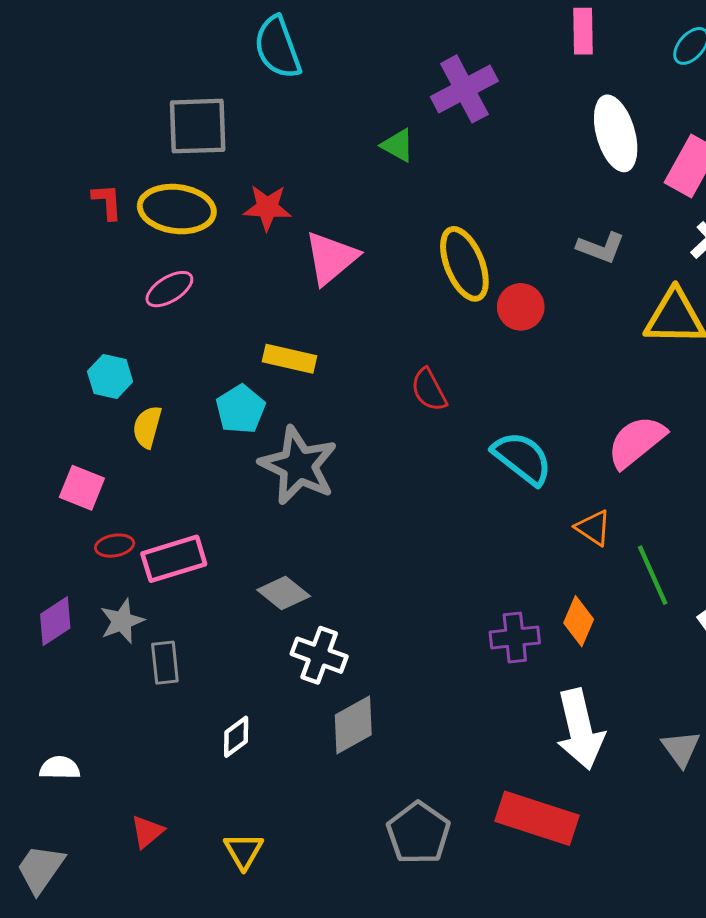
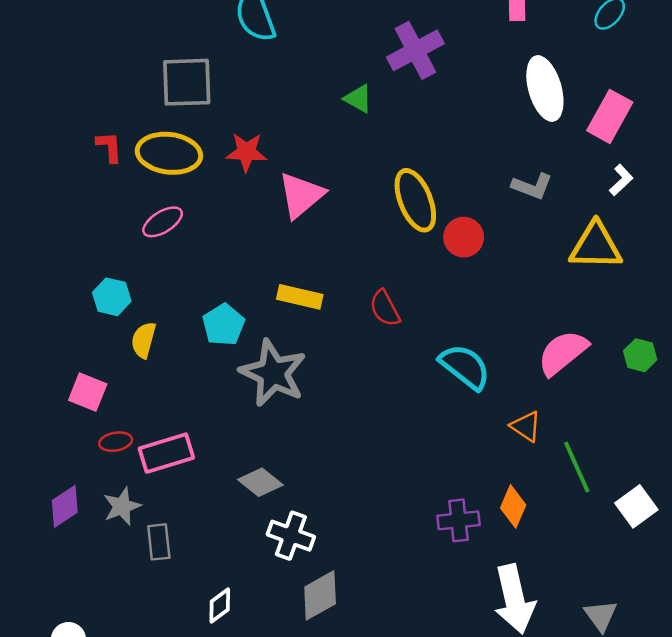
yellow rectangle: (289, 359) -> (300, 297), moved

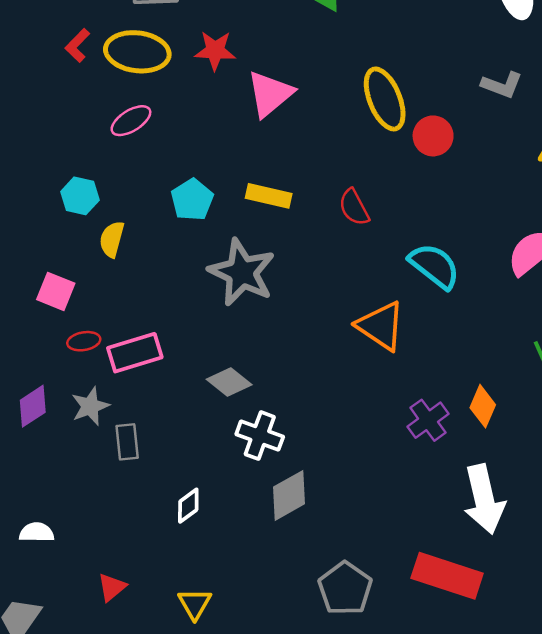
red L-shape: (109, 147) -> (77, 45), turned -132
cyan pentagon: (224, 325) -> (192, 200), moved
orange triangle: (526, 426) -> (381, 326), moved, size x1.6
purple cross: (459, 520) -> (428, 420), turned -30

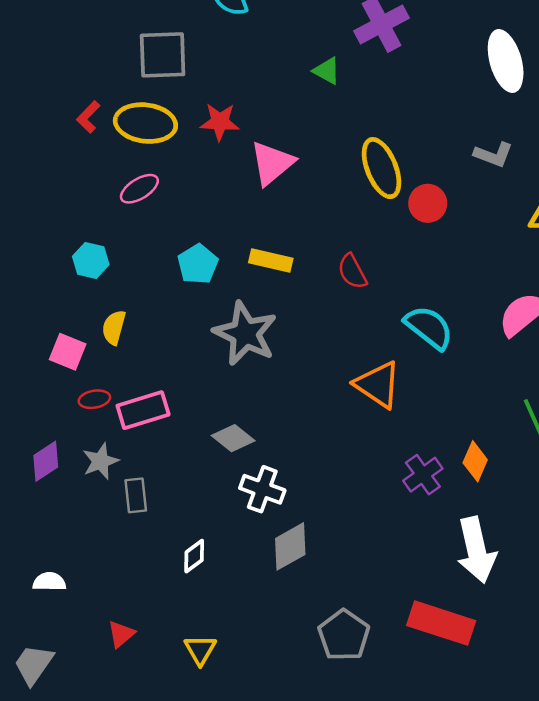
yellow semicircle: (112, 239) -> (114, 327), moved

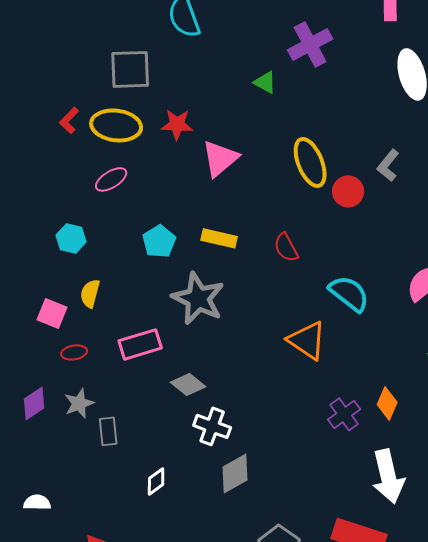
gray L-shape: (493, 155) -> (388, 165), moved, turned 108
pink rectangle: (143, 410) -> (140, 344), moved

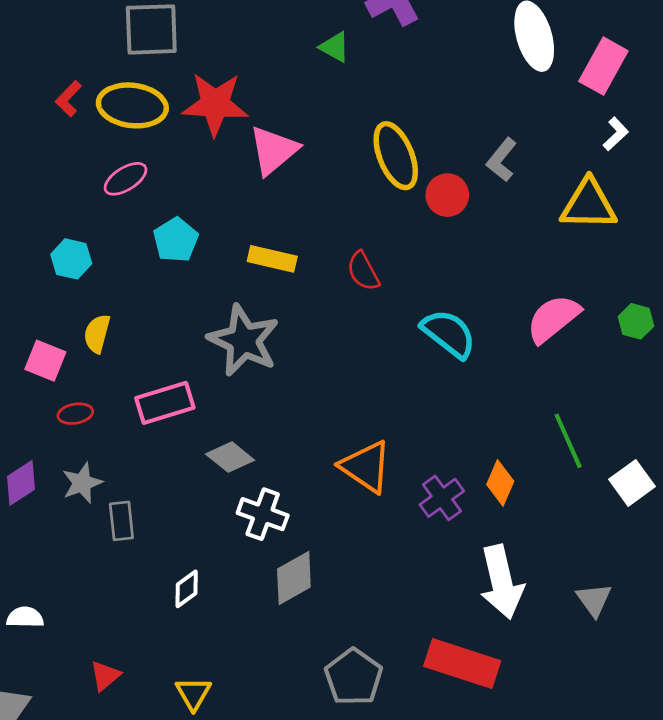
red star: (177, 124) -> (215, 104), size x1.5
cyan pentagon: (159, 241) -> (176, 240), moved
orange triangle: (307, 340) -> (366, 467), moved

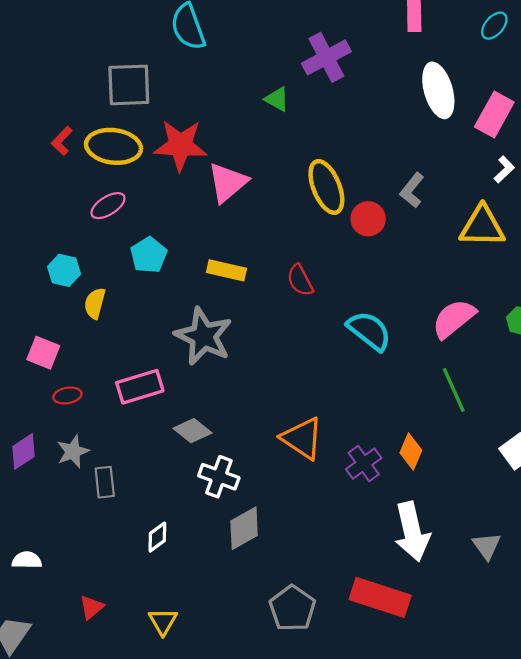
yellow semicircle: (97, 334) -> (95, 303), moved
green line: (568, 441) -> (454, 390), moved

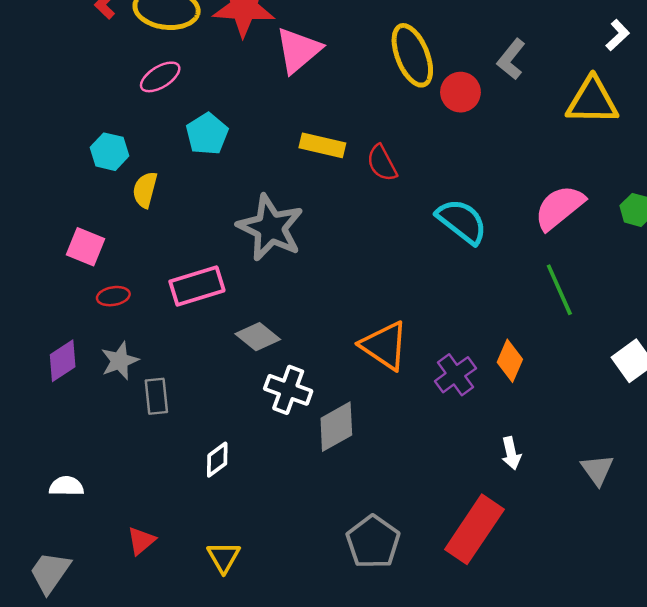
yellow rectangle: (227, 270) -> (322, 145), moved
gray diamond: (244, 528) -> (336, 427), moved
white arrow: (412, 532) -> (511, 453), size x0.5
red rectangle: (380, 597) -> (474, 529), turned -74

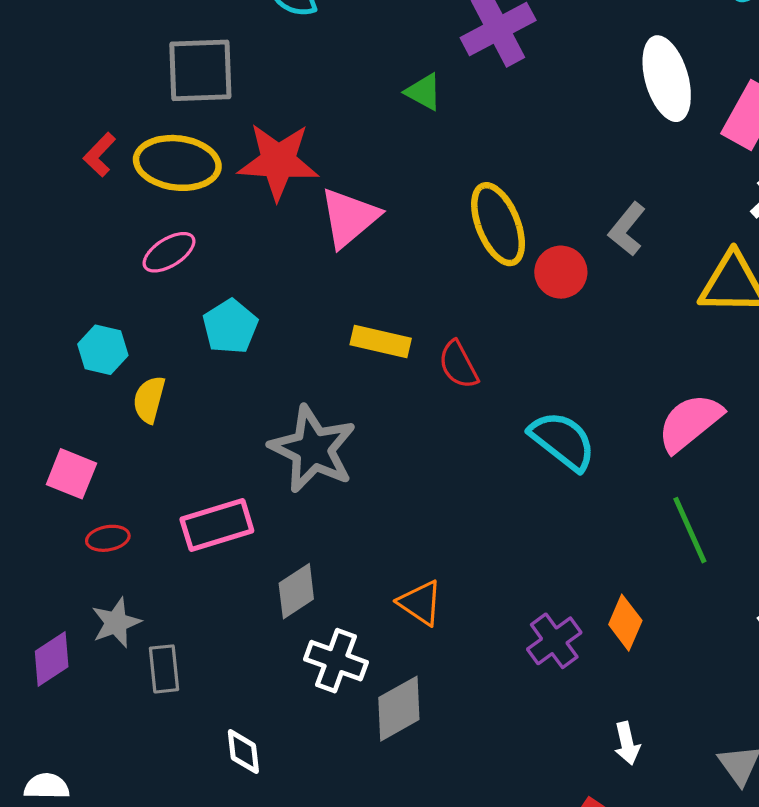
gray diamond: (258, 337) -> (296, 591), turned -72
orange triangle: (384, 346) -> (420, 603), moved, size x0.7
purple diamond: (63, 361) -> (52, 659), moved
white diamond: (217, 460) -> (243, 752), turned -60

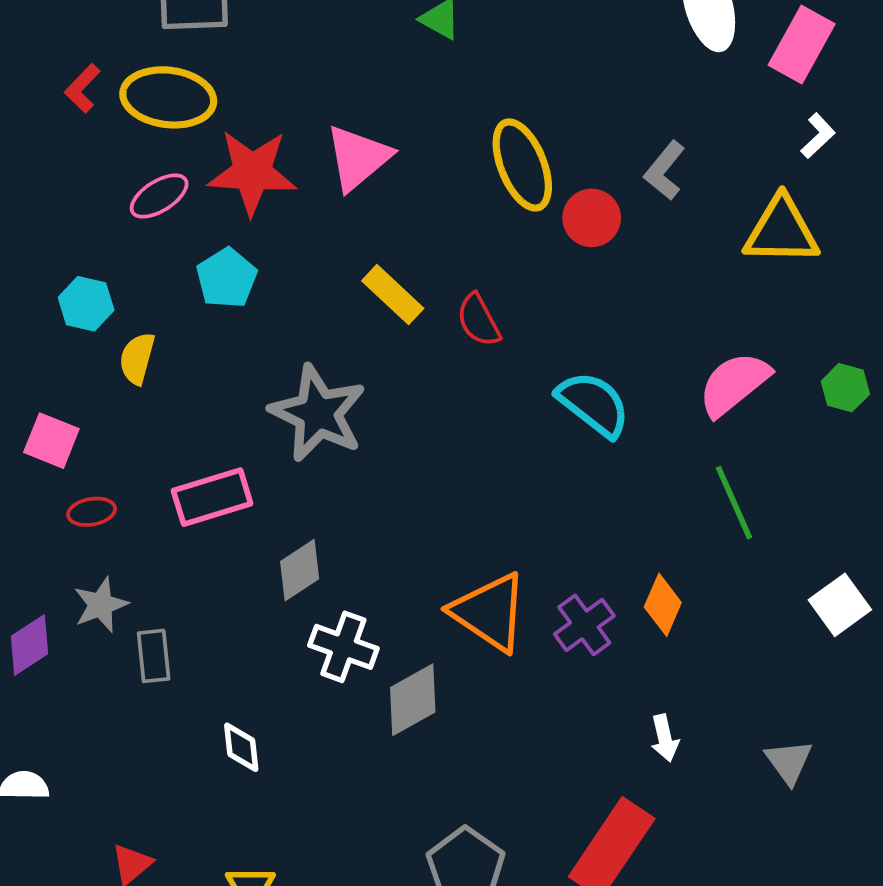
red star: (278, 161) -> (252, 172), moved
yellow rectangle: (381, 342) -> (393, 295), turned 30
orange triangle: (420, 603) -> (489, 612), moved, size x1.6

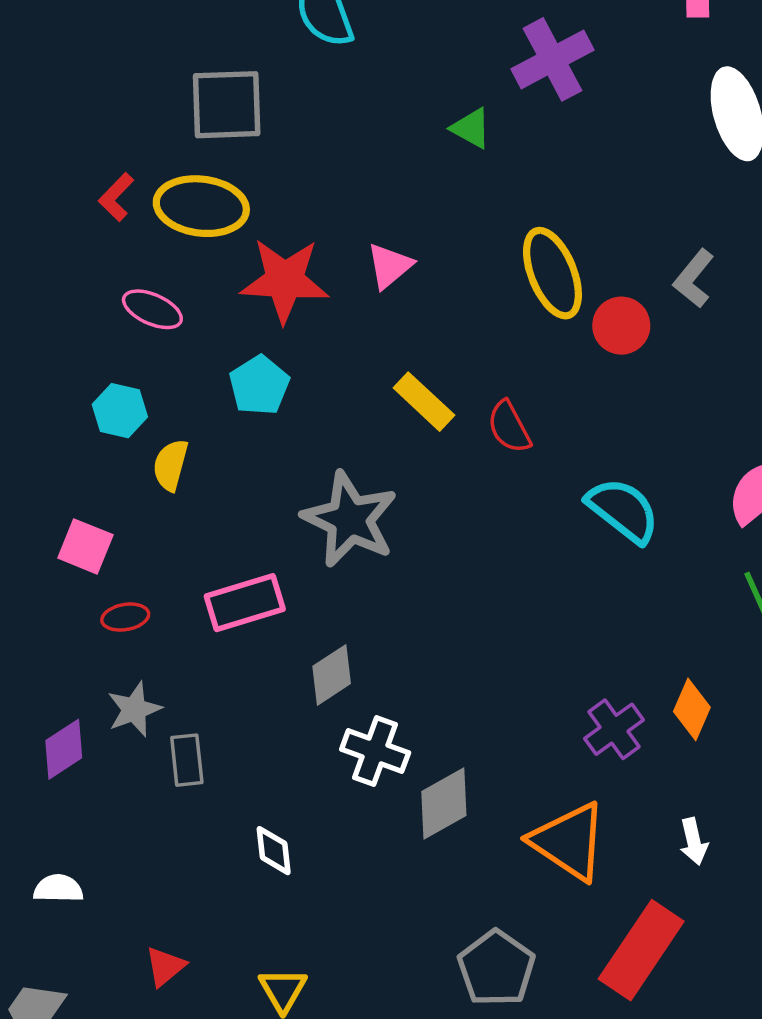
pink triangle: (358, 158) -> (390, 266), size x0.7
pink ellipse: (159, 196) -> (152, 309), moved, turned 56
orange triangle: (489, 612) -> (569, 842), moved

